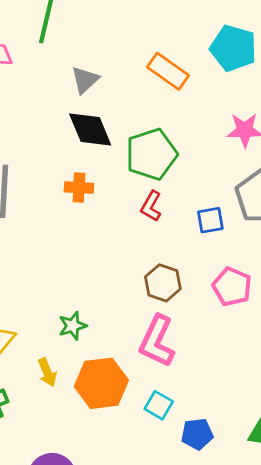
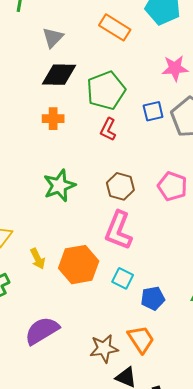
black diamond: (90, 130) -> (59, 75), turned -63
blue square: (210, 220) -> (153, 111), moved
green star: (73, 326) -> (59, 186), moved, size x1.5

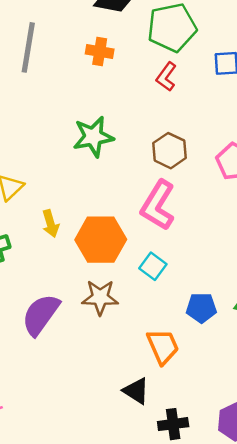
blue pentagon: (153, 298) -> (201, 308), moved
purple semicircle: (42, 331) -> (41, 315), turned -33
brown star: (104, 348) -> (100, 297), moved

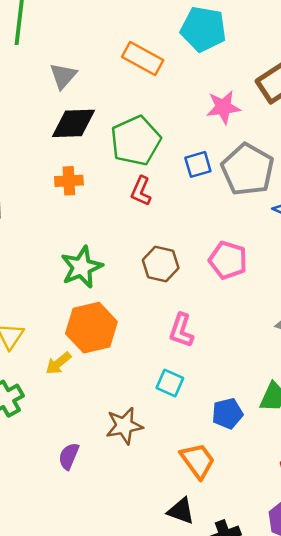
pink L-shape: (158, 205) -> (181, 330), moved, size x0.7
yellow arrow: (51, 224) -> (58, 363), turned 80
orange hexagon: (101, 240) -> (91, 328), moved
purple semicircle: (41, 315) -> (69, 456), size x0.6

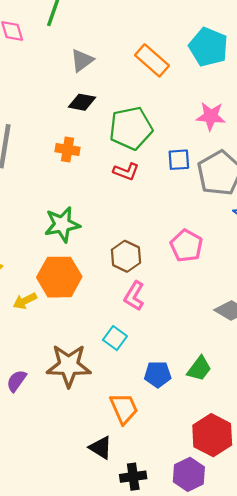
black diamond: (74, 123) -> (82, 102), size x0.7
red L-shape: (141, 191) -> (126, 171), turned -105
brown hexagon: (161, 264) -> (126, 256), moved
brown star: (124, 426) -> (69, 366), size x1.4

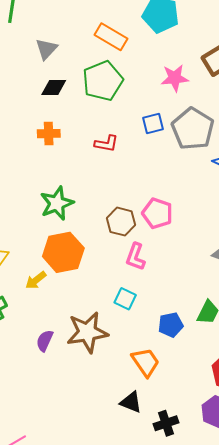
green pentagon: (131, 128) -> (103, 81), moved
pink pentagon: (186, 246) -> (157, 213), moved
purple semicircle: (16, 381) -> (45, 341), moved

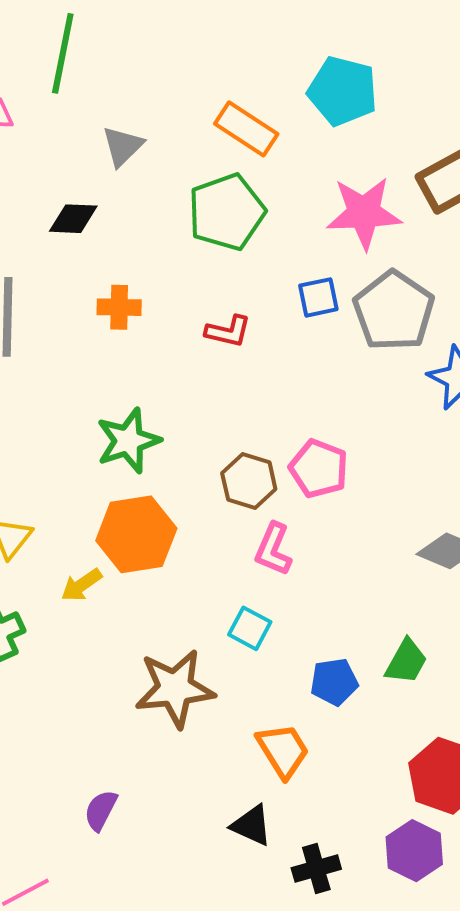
pink star: (175, 78) -> (364, 213), size x1.4
black diamond: (54, 87) -> (73, 219), moved
purple semicircle: (45, 341) -> (101, 810), moved

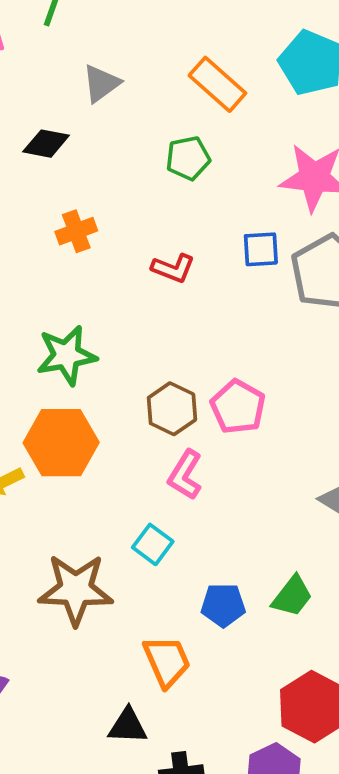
green pentagon: (227, 212) -> (188, 158), size x0.6
orange cross: (119, 307) -> (76, 231), turned -30
black triangle: (252, 825) -> (128, 726), turned -30

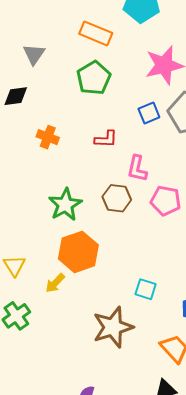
green pentagon: (188, 158) -> (94, 78), size x1.4
orange cross: (76, 231) -> (48, 137), turned -30
brown hexagon: (172, 409) -> (117, 198), moved
pink L-shape: (185, 475) -> (137, 169), moved

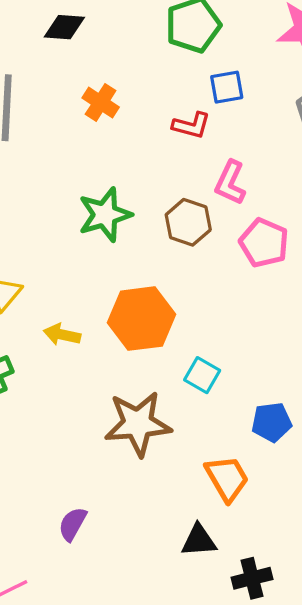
blue square: (149, 113) -> (227, 87), moved
orange hexagon: (78, 252) -> (141, 319), moved
yellow arrow: (55, 283) -> (62, 335), turned 45

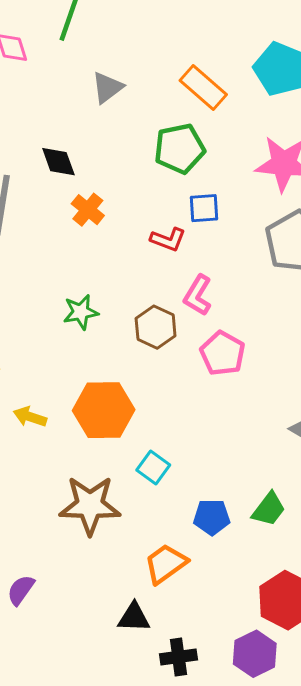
black diamond: (64, 27) -> (58, 162), moved, turned 60
green star: (105, 215) -> (81, 312), size x0.7
orange trapezoid: (227, 478) -> (166, 564), turned -102

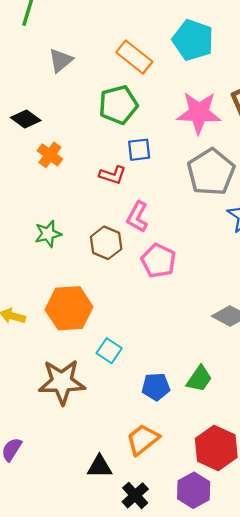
black diamond: (58, 162) -> (26, 119), turned -32
orange trapezoid: (166, 564) -> (143, 440), moved
black cross: (178, 657) -> (135, 495), turned -32

